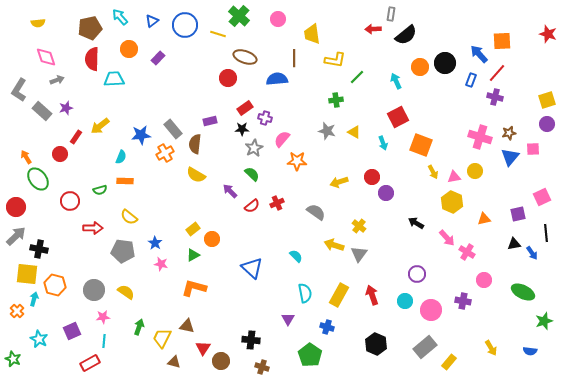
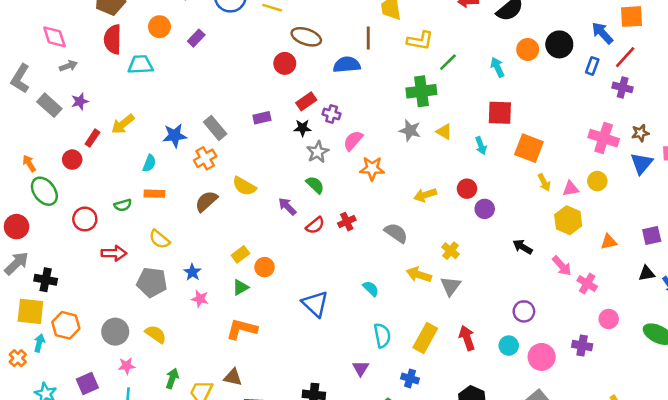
green cross: (336, 100) -> (421, 91), size x1.6
red square: (398, 117) -> (500, 113), turned 30
brown semicircle: (195, 144) -> (206, 201), moved, turned 42

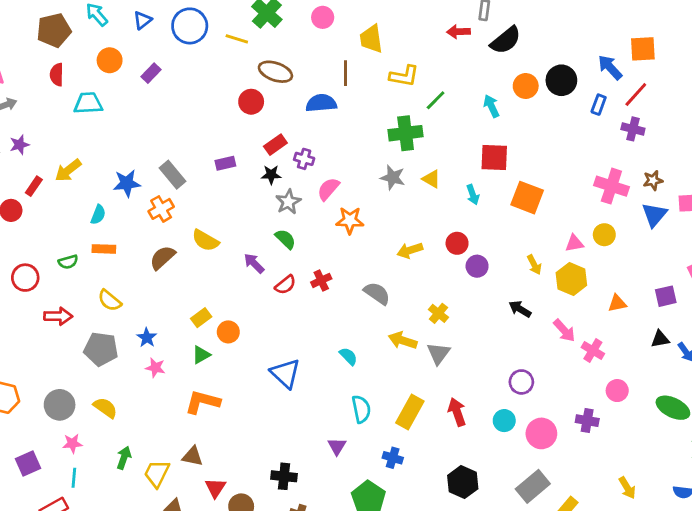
red semicircle: (113, 39) -> (57, 75), size x0.7
yellow arrow: (544, 182) -> (534, 265), moved

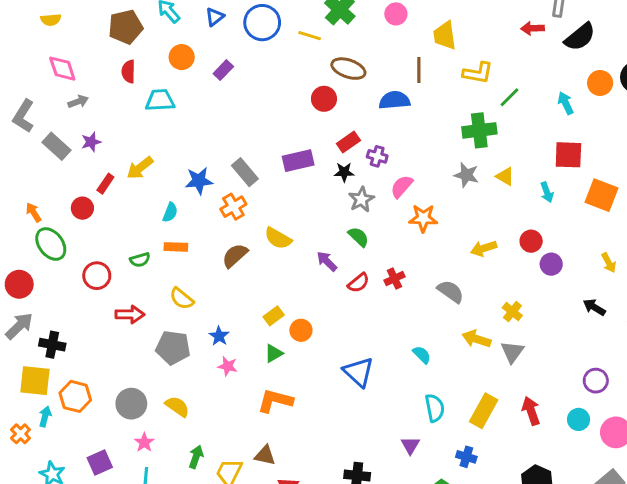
purple rectangle: (225, 163) -> (298, 161), size x1.5
pink star: (72, 443) -> (144, 442), turned -30

